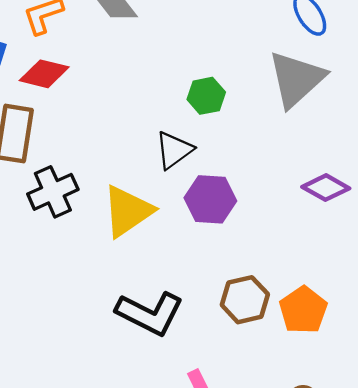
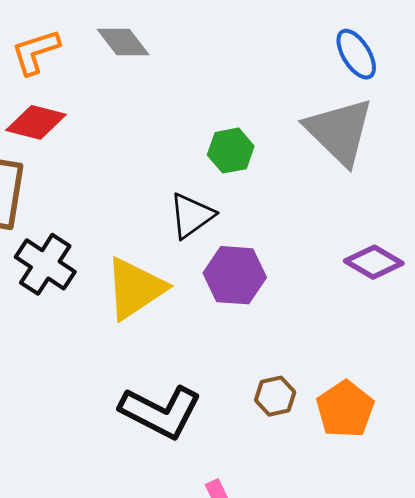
gray triangle: (296, 79) -> (339, 131), turned -34
black cross: (53, 192) -> (45, 264), turned -33
brown hexagon: (245, 300) -> (275, 396), size x0.7

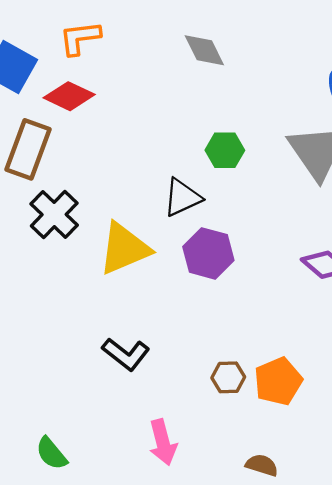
gray diamond: (123, 42) -> (204, 50), moved
brown hexagon: (275, 396) -> (228, 377), moved
black L-shape: (161, 412) -> (126, 354), size x0.7

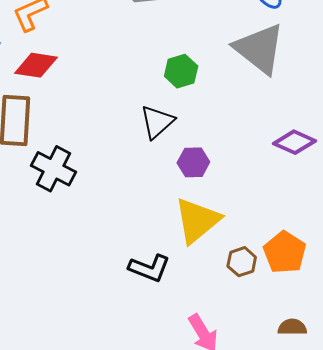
yellow triangle: (124, 249) -> (197, 221), moved
purple hexagon: (208, 253) -> (193, 162), size x0.7

